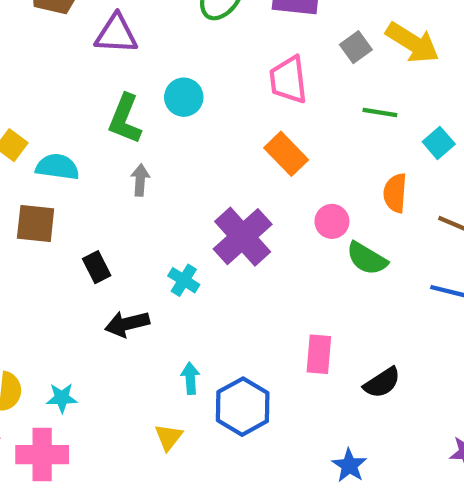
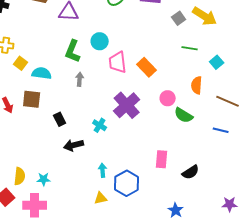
pink trapezoid: (288, 80) -> (118, 62), moved
yellow triangle: (169, 437) -> (101, 198), moved, turned 40

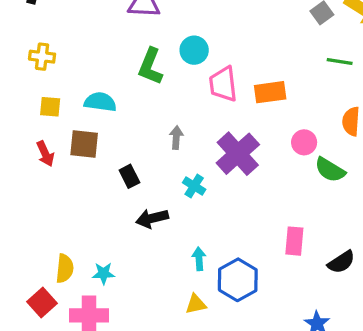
yellow square: (21, 63) -> (50, 107), moved, turned -32
orange rectangle: (147, 67) -> (270, 92), turned -54
gray arrow: (80, 79) -> (176, 138), moved

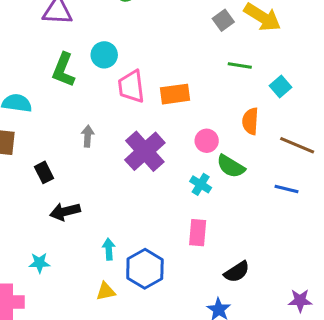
cyan cross: (194, 186) -> (201, 184), moved
black semicircle: (341, 262) -> (237, 272), moved
cyan star: (104, 273) -> (39, 263), moved

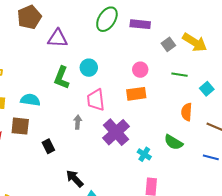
pink trapezoid: (131, 87) -> (96, 100), moved
pink circle: (207, 141) -> (140, 70), moved
cyan cross: (201, 184) -> (144, 154), moved
black arrow: (65, 212) -> (75, 179), moved, turned 60

